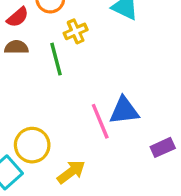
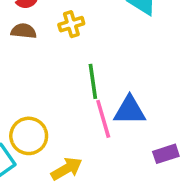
yellow cross: (76, 31) -> (71, 24), moved
green line: (56, 59) -> (93, 81), moved

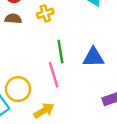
blue triangle: (130, 110) -> (93, 57), moved
pink line: (103, 119) -> (54, 75), moved

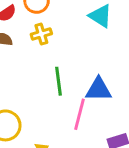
pink line: (54, 75) -> (80, 114), moved, turned 30

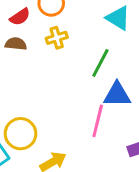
green line: (59, 81) -> (100, 63), moved, turned 36

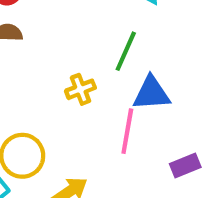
yellow cross: (57, 38) -> (80, 89), moved

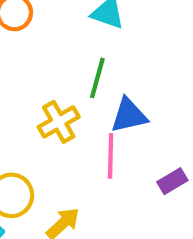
yellow cross: (80, 89) -> (59, 122), size x1.4

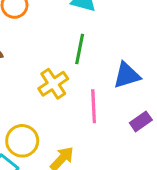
blue triangle: (129, 115) -> (127, 75), moved

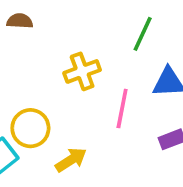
green line: (80, 49) -> (143, 34), moved

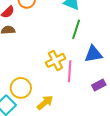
yellow cross: (82, 71) -> (55, 60), moved

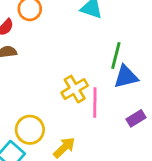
green line: (76, 29) -> (116, 56), moved

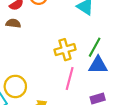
yellow cross: (75, 89) -> (65, 50), moved

